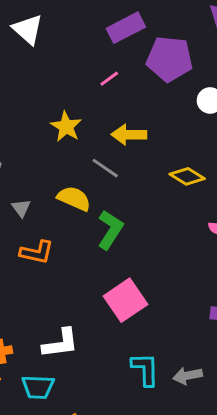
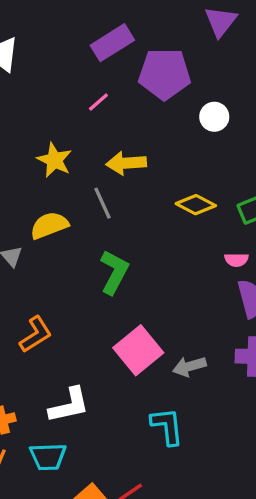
gray line: (105, 168) -> (103, 203), turned 36
yellow semicircle: (74, 198) -> (49, 225), moved, turned -40
orange L-shape: (37, 252) -> (36, 334), moved, turned -40
gray arrow: (188, 376) -> (189, 366), moved

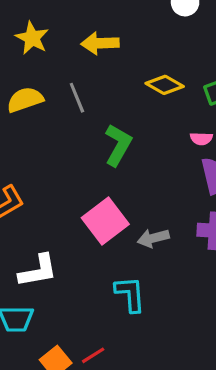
gray line: (103, 203) -> (77, 98), moved
green L-shape: (114, 272) -> (118, 145), moved

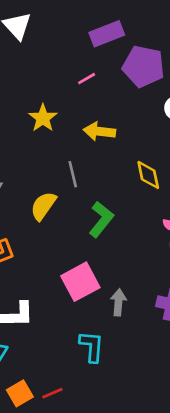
yellow diamond: (165, 85) -> (148, 175), turned 40
yellow semicircle: (25, 100) -> (43, 206), moved, turned -44
gray arrow: (153, 238) -> (118, 302), turned 100

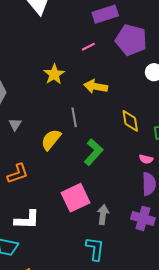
cyan L-shape: (92, 346) -> (95, 249), moved

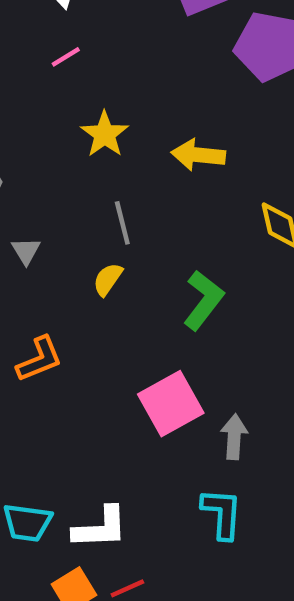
pink line: (88, 47) -> (66, 57), moved
gray line: (74, 117) -> (122, 223), moved
yellow semicircle: (51, 140) -> (108, 279), size x0.7
white L-shape: (27, 220) -> (100, 528), moved

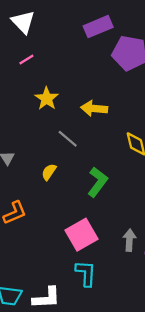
gray line: (122, 223) -> (68, 139), moved, turned -35
gray arrow: (234, 437) -> (129, 240), moved
cyan L-shape: (222, 513) -> (86, 273), moved

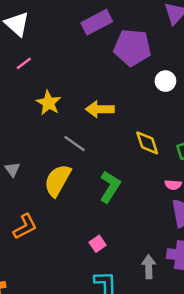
yellow semicircle: (49, 172) -> (58, 180), size x1.8
pink square: (81, 235) -> (98, 244), size x0.5
gray arrow: (129, 240) -> (149, 267), moved

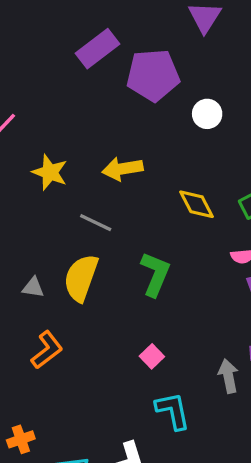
gray triangle: (12, 169) -> (33, 287), moved, turned -35

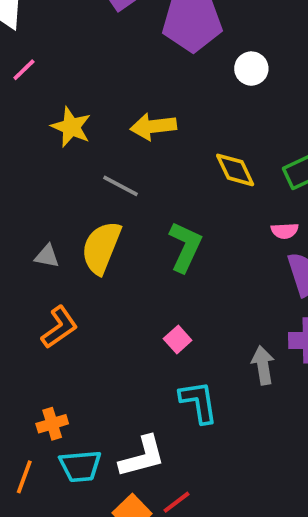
orange cross: (21, 439) -> (52, 424), moved

